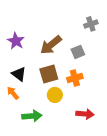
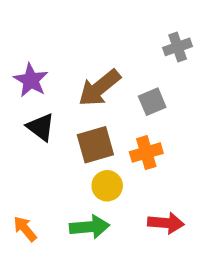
black triangle: (19, 74) -> (41, 127), moved
orange arrow: (13, 93) -> (25, 229), moved
green arrow: (32, 116) -> (90, 227), moved

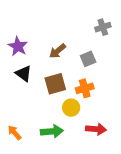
brown arrow: (99, 88) -> (58, 51), size x0.7
yellow circle: (107, 186) -> (71, 108), moved

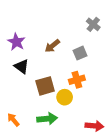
gray cross: (103, 27) -> (93, 24), turned -32
brown square: (55, 84) -> (45, 86), moved
red arrow: (96, 129) -> (94, 126), moved

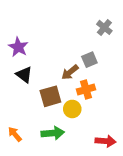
brown arrow: (52, 46) -> (70, 72), moved

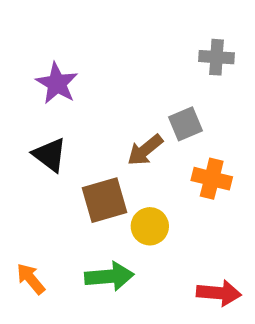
gray cross: (104, 27) -> (216, 57), turned -35
purple star: (18, 47) -> (57, 83), moved
orange cross: (86, 89) -> (212, 179), moved, turned 30

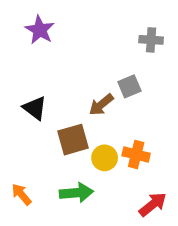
purple star: (57, 83) -> (40, 30), moved
orange cross: (212, 179) -> (136, 155), moved
red arrow: (219, 293) -> (153, 204), turned -44

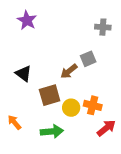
orange arrow: (21, 194) -> (14, 122), moved
red arrow: (153, 204) -> (106, 128), moved

